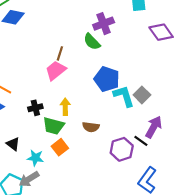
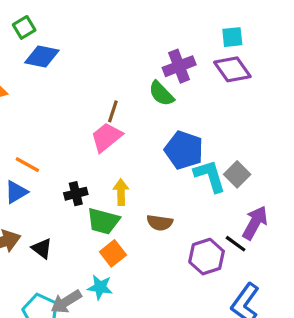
purple diamond: (161, 32) -> (232, 69), moved
cyan star: (35, 158) -> (100, 287), moved

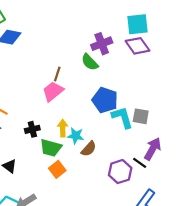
cyan square: (232, 37) -> (137, 24), size x1.5
gray square: (237, 174) -> (141, 116), turned -35
brown semicircle: (160, 223) -> (89, 149), turned -56
cyan star: (100, 287) -> (76, 136), moved

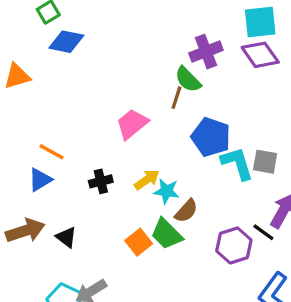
brown line: (57, 74) -> (176, 98), moved
yellow arrow: (63, 128) -> (147, 180), turned 56
green trapezoid: (51, 148) -> (167, 234), moved, turned 30

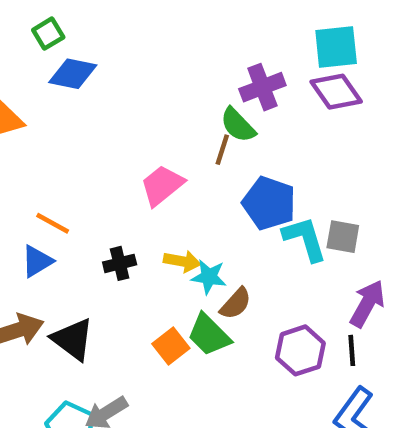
yellow arrow: (147, 180) -> (182, 261), turned 45
black line: (263, 232) -> (352, 350), moved, turned 50
black triangle: (66, 237) -> (73, 339), size x1.5

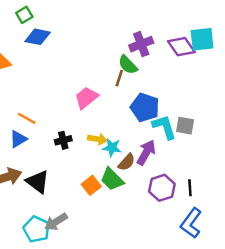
cyan square: (336, 47) -> (202, 39), moved
purple arrow: (367, 304) -> (146, 152), moved

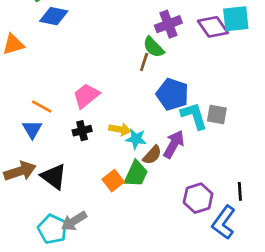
pink trapezoid: (86, 98) -> (86, 96), moved
blue triangle: (18, 139) -> (32, 129), turned -30
green trapezoid: (112, 179) -> (136, 174), turned -110
purple hexagon: (162, 188) -> (198, 198), moved
black line: (190, 188) -> (240, 191), moved

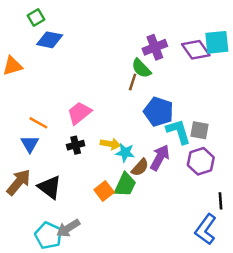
brown arrow: (20, 171) -> (19, 182), turned -32
purple hexagon: (198, 198) -> (201, 161), moved

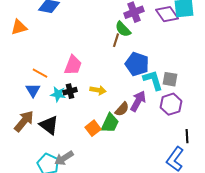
pink trapezoid: (79, 113) -> (73, 65), turned 150
cyan star: (125, 153) -> (58, 94), moved

